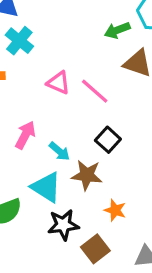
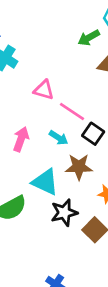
pink line: (95, 91) -> (72, 112), moved
cyan arrow: (59, 151) -> (59, 138), moved

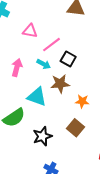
pink line: (72, 112) -> (52, 45), turned -66
black star: (64, 213) -> (42, 136), moved

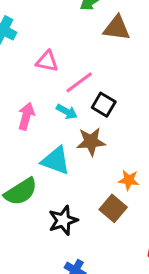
orange star: (82, 101) -> (129, 180), moved

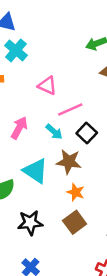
orange star: (129, 180) -> (76, 192), moved

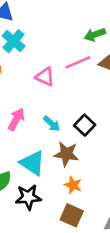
pink line: (70, 110) -> (78, 62), moved
brown square: (75, 222) -> (72, 215), turned -30
black star: (30, 223) -> (28, 197), moved

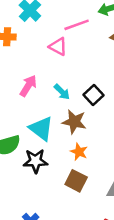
pink line: (78, 62) -> (77, 25), moved

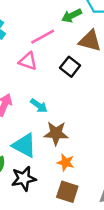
black square: (93, 95) -> (70, 67), moved

